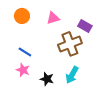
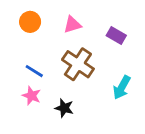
brown cross: (70, 44) -> (78, 64), moved, turned -35
cyan arrow: (72, 75) -> (122, 87), moved

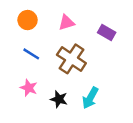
blue line: (34, 71) -> (31, 54), moved
cyan arrow: (122, 87) -> (90, 98), moved

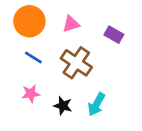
orange circle: (28, 20) -> (29, 21), size x1.5
pink star: (29, 88) -> (31, 94), turned -30

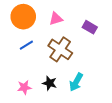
blue line: (33, 57) -> (26, 45), turned -64
pink star: (31, 94) -> (24, 87), moved

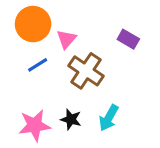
pink triangle: (56, 19) -> (66, 39), moved, turned -32
pink star: (24, 87) -> (35, 125), size x1.5

